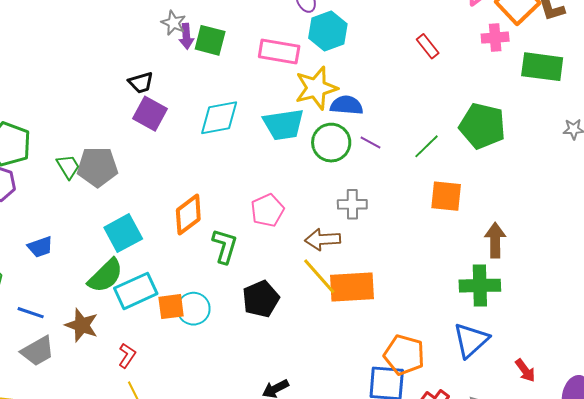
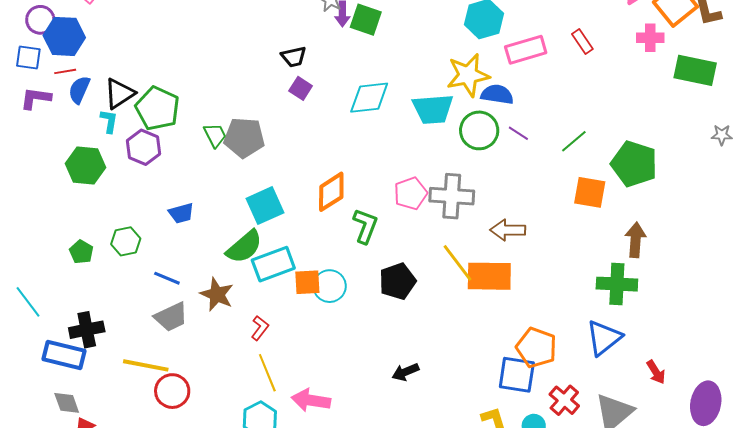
pink rectangle: (279, 51) -> (526, 50), moved, turned -30
purple square: (150, 114) -> (301, 88), size x0.7
green pentagon: (482, 126) -> (634, 164), moved
gray cross: (352, 204) -> (452, 196), moved, size x1.5
brown arrow: (323, 239) -> (508, 230), moved

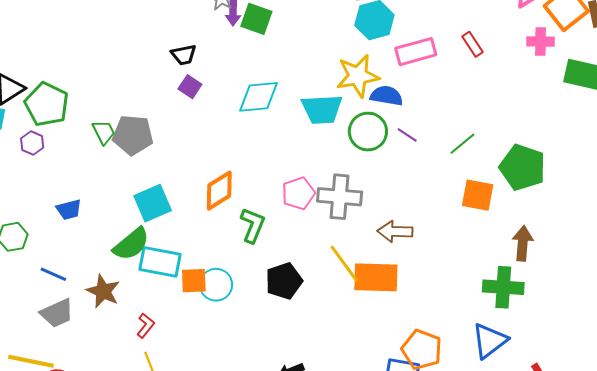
purple hexagon: (144, 147) -> (32, 143), size x0.7
cyan rectangle: (273, 264) -> (160, 262), turned 30

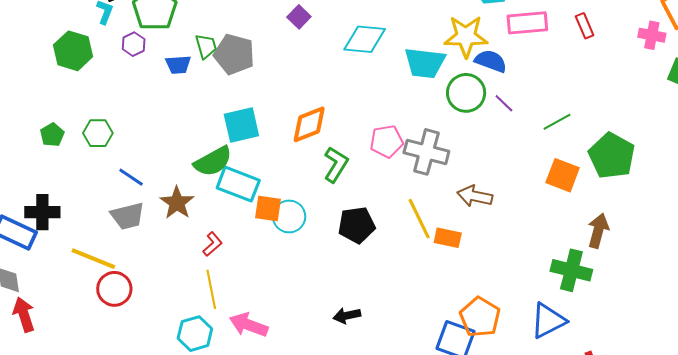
blue trapezoid: (69, 210) -> (178, 65), moved
orange rectangle: (376, 277) -> (448, 238), size x0.6

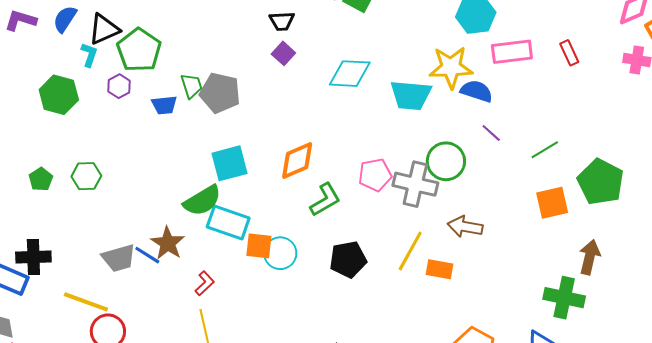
green circle: (466, 93) -> (446, 161), moved
green L-shape: (336, 164) -> (325, 200), turned 30
orange square: (563, 175) -> (552, 203), turned -32
blue line: (131, 177) -> (147, 255), moved
yellow line: (419, 219) -> (410, 251), turned 57

